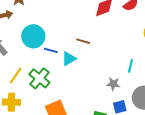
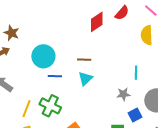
cyan circle: (33, 36) -> (43, 56), moved
cyan triangle: (69, 59) -> (85, 79), moved

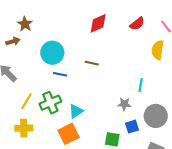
red diamond: (97, 22) -> (98, 23), moved
cyan triangle: (85, 79) -> (76, 111), moved
green cross: (50, 106) -> (50, 103), turned 30

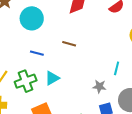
cyan circle: (52, 53) -> (32, 18), moved
cyan triangle: (76, 111) -> (52, 78), moved

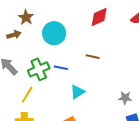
green cross: (26, 81) -> (39, 69), moved

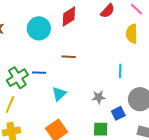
cyan circle: (54, 33) -> (39, 28), moved
gray star: (125, 98) -> (99, 97), moved

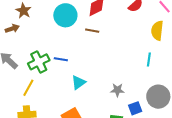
brown line: (69, 57) -> (92, 31), moved
cyan line: (120, 71) -> (149, 59), moved

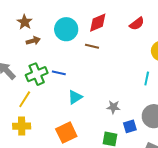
brown arrow: (12, 29) -> (33, 41), moved

